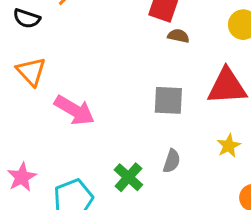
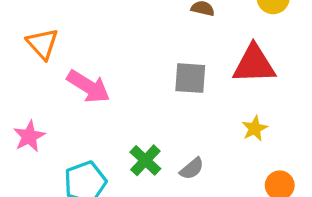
gray semicircle: (172, 161) -> (192, 169), moved, turned 30
pink star: (22, 177) -> (29, 136), moved

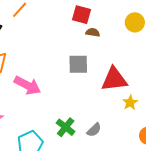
red triangle: (254, 64) -> (114, 79), moved
gray square: (190, 78) -> (78, 64), moved

